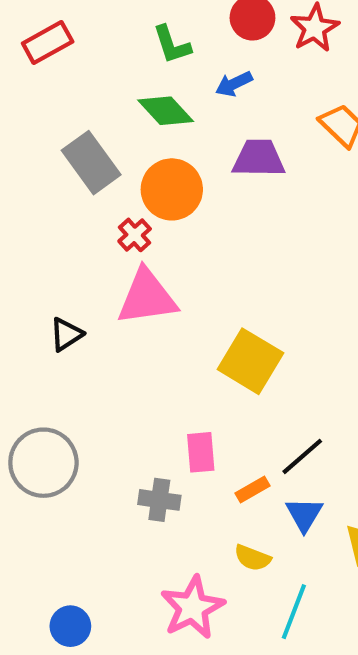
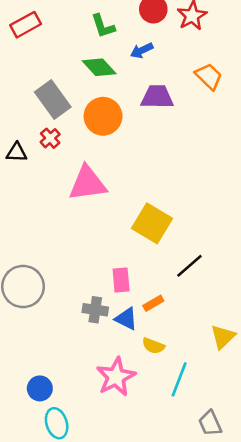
red cross: (135, 235) -> (50, 138), moved
black triangle: (66, 334) -> (17, 152), moved, turned 35
black line: (302, 456) -> (189, 266), moved
blue triangle: (304, 514) -> (126, 319), moved, turned -35

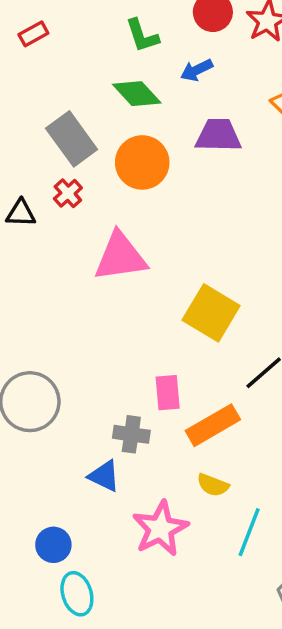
red rectangle: (26, 25) -> (33, 34), size x0.7
orange rectangle: (153, 303) -> (213, 425), size x1.8
blue triangle: (126, 319) -> (104, 476), moved

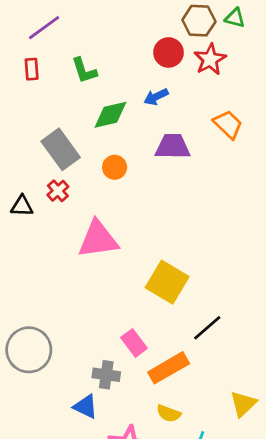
red rectangle: (33, 34) -> (32, 69), turned -65
green L-shape: (142, 36) -> (84, 70), moved
green diamond: (137, 94) -> (110, 115), turned -60
orange circle: (142, 162) -> (115, 167), size x0.6
pink rectangle: (168, 393) -> (134, 343), turned -32

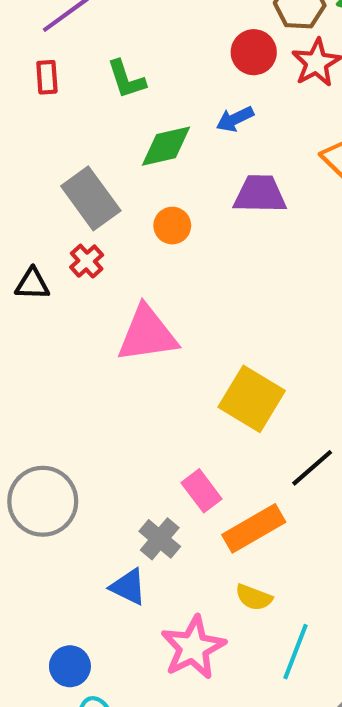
gray cross: (106, 375) -> (160, 539), turned 32

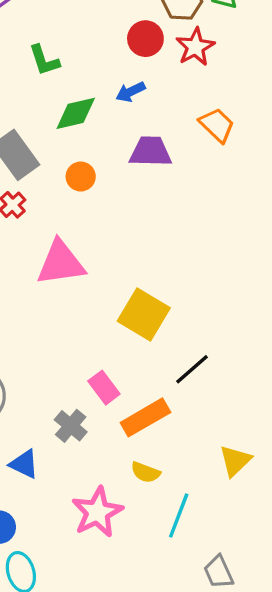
blue triangle: (128, 587) -> (24, 464), moved

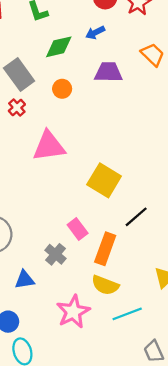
orange rectangle: (145, 417) -> (105, 249), turned -40
blue triangle: (24, 464) -> (25, 280), turned -35
yellow semicircle: (145, 472) -> (105, 285), size x1.4
cyan line: (179, 516) -> (127, 314), turned 48

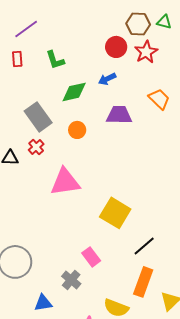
orange rectangle: (105, 249) -> (143, 282), moved

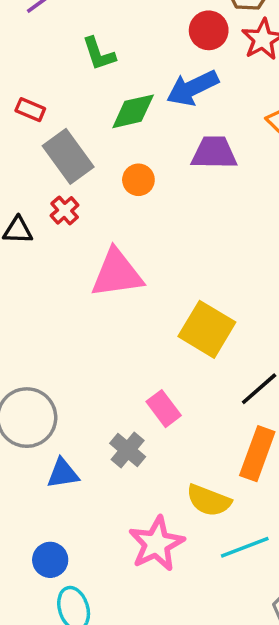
red rectangle: (17, 59) -> (30, 110), moved, turned -63
blue arrow: (107, 79) -> (192, 88), size x1.6
blue triangle: (43, 303) -> (63, 473), moved

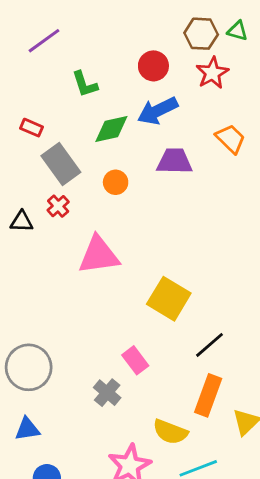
red circle: (209, 30) -> (153, 66), moved
blue triangle: (63, 473) -> (27, 429), moved

